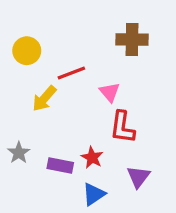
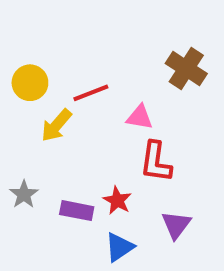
brown cross: (132, 40) -> (186, 69), moved, turned 32
yellow circle: (27, 51) -> (30, 83), moved
pink triangle: (110, 92) -> (140, 117), turned -40

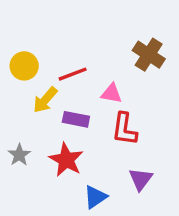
red star: (117, 200) -> (66, 160), moved, size x1.5
purple rectangle: (77, 211) -> (76, 119), moved

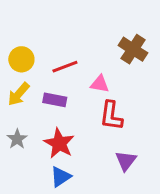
yellow arrow: (45, 100) -> (19, 94), moved
purple rectangle: (76, 119) -> (55, 100), moved
blue triangle: (95, 197) -> (61, 177), moved

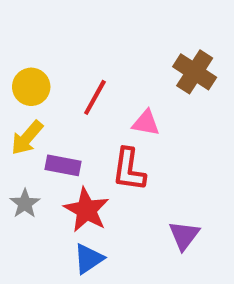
red line: (65, 67) -> (95, 97), turned -40
purple rectangle: (55, 100) -> (63, 165), moved
red L-shape: (111, 116) -> (129, 170), moved

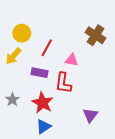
yellow circle: (31, 87) -> (22, 33), moved
yellow arrow: (27, 138) -> (13, 56), moved
purple rectangle: (63, 165) -> (39, 73), moved

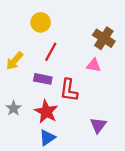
yellow circle: (22, 33) -> (41, 22), moved
pink triangle: (72, 60) -> (94, 65), moved

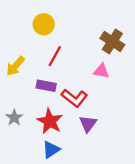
red L-shape: (69, 90) -> (74, 98), turned -60
purple triangle: (98, 125) -> (88, 124), moved

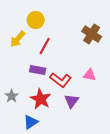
yellow arrow: (15, 66) -> (18, 39), moved
pink triangle: (101, 71) -> (90, 75), moved
blue triangle: (51, 150) -> (31, 122), moved

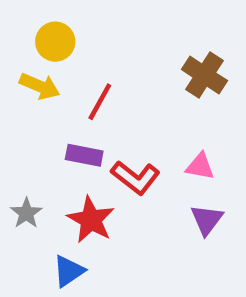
yellow circle: (36, 20) -> (55, 42), moved
yellow arrow: (18, 39) -> (40, 86), turned -108
purple triangle: (72, 101) -> (207, 220), moved

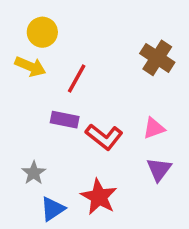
pink triangle: (200, 166) -> (154, 128), turned -30
gray star: (26, 213) -> (34, 173), moved
red star: (91, 220) -> (99, 197), moved

